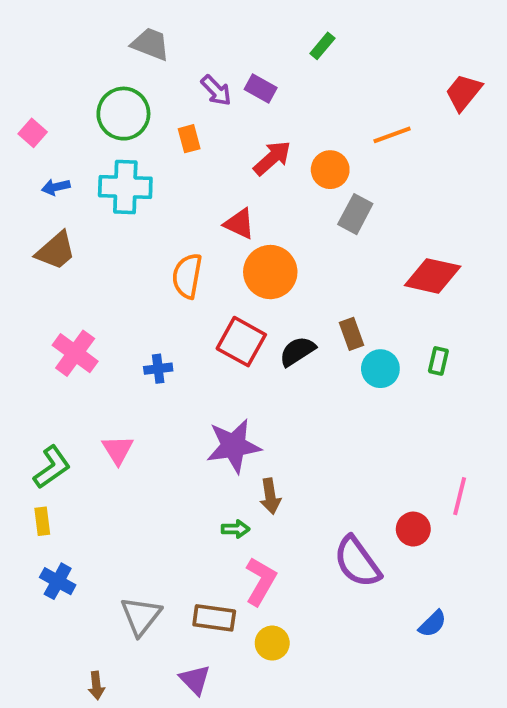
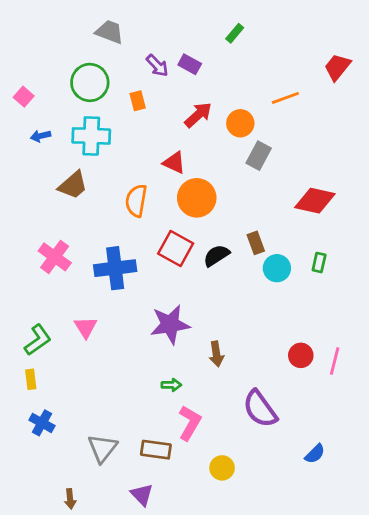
brown trapezoid: (56, 251) -> (73, 185), moved
blue cross: (158, 369) -> (115, 268), size x2.0
brown arrow: (270, 496) -> (216, 354), moved
red circle: (413, 529) -> (301, 355), moved
yellow circle: (272, 643) -> (222, 468), moved

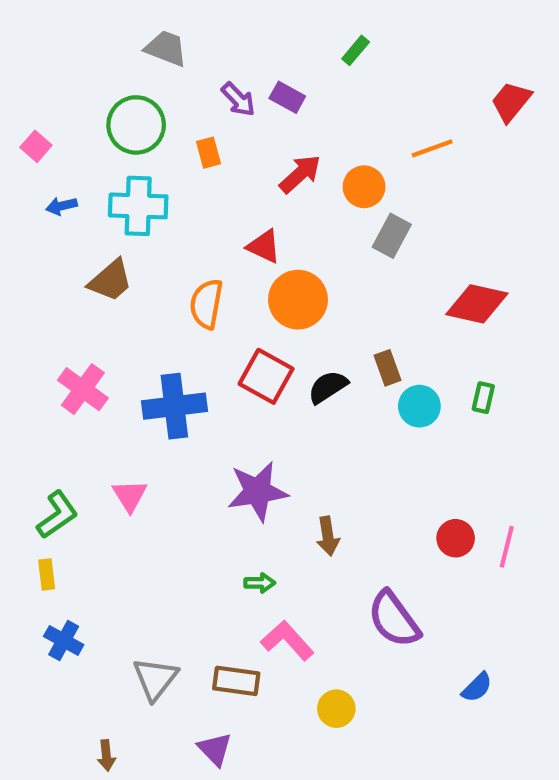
pink L-shape: (190, 423) -> (287, 640), turned -72

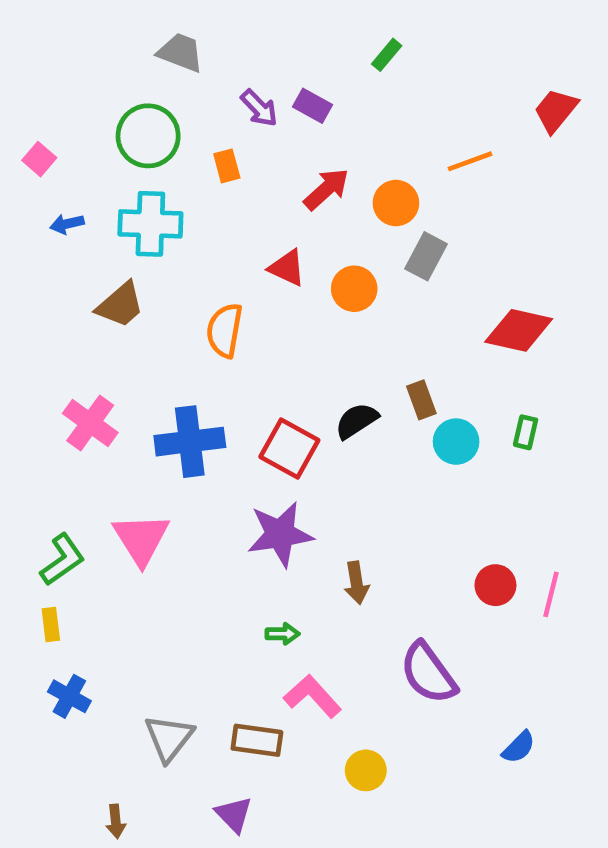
orange circle: (298, 300) -> (354, 289), moved, size x0.7
red square: (266, 376) -> (289, 449), moved
pink triangle: (130, 496) -> (141, 539), size x1.5

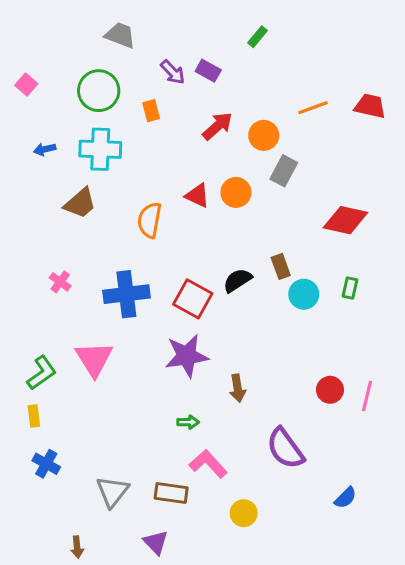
red trapezoid: (556, 110) -> (370, 106), moved, turned 64
pink square: (39, 159) -> (26, 84), moved
red triangle: (287, 268) -> (197, 196), moved
pink cross: (90, 423) -> (60, 282), size x0.6

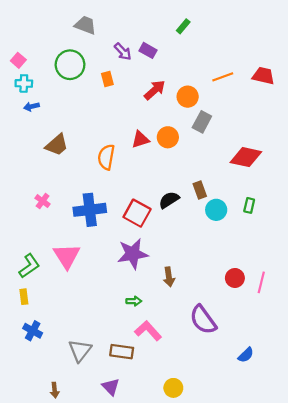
cyan cross: (100, 149) -> (24, 83), moved, size x0.6
red triangle: (197, 196) -> (140, 139), turned -42
yellow circle: (244, 513) -> (173, 388), moved

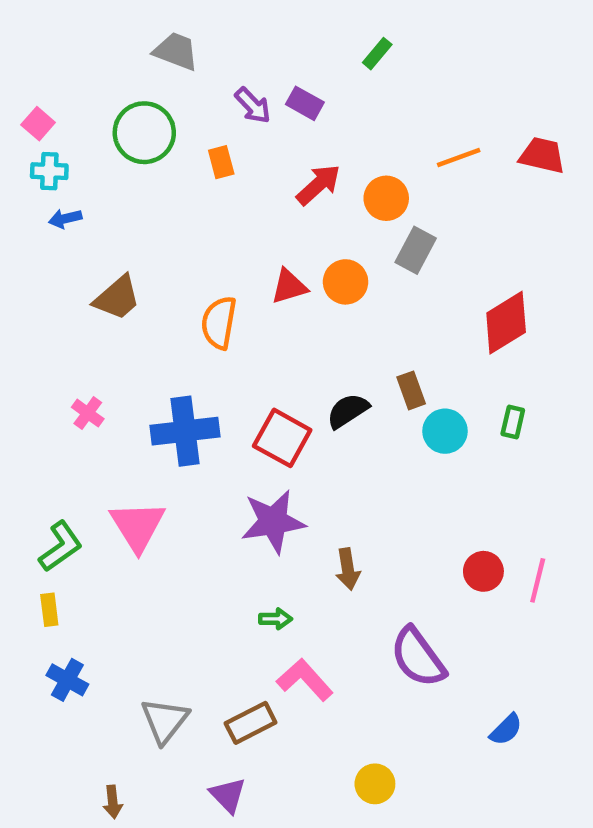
red diamond: (246, 157) -> (506, 323), turned -44
brown rectangle: (122, 352) -> (251, 723), turned -35
yellow circle: (173, 388) -> (375, 784), moved

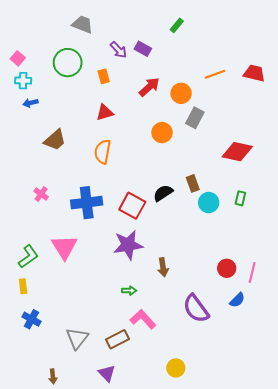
red triangle: (289, 286) -> (105, 112), moved
red diamond: (506, 323) -> (237, 152), turned 44
blue semicircle: (506, 730) -> (237, 300), moved

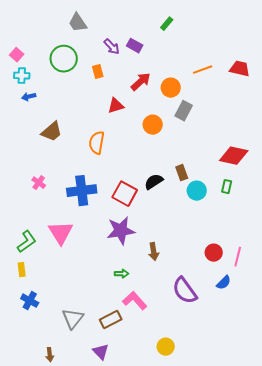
gray trapezoid: (82, 24) -> (78, 23), turned -145
red triangle: (105, 112) -> (116, 106), moved
red diamond: (237, 152) -> (234, 156), moved

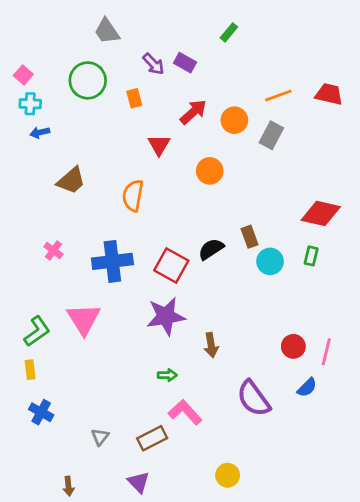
red triangle: (116, 106) -> (159, 145), turned -42
gray rectangle: (184, 111) -> (271, 135), moved
gray triangle: (73, 319) -> (100, 437), size x0.6

